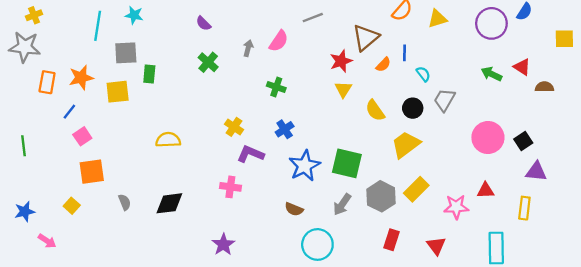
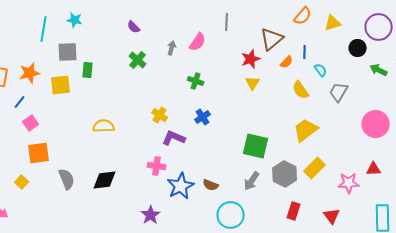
gray line: (313, 18) -> (227, 22), turned -66
black circle: (413, 108) -> (358, 48), moved
yellow semicircle: (375, 110) -> (301, 90), moved
blue star: (305, 166) -> (181, 186), moved
gray semicircle: (125, 202) -> (67, 179), size x1.5

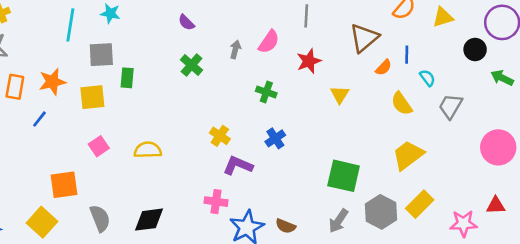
red star: (251, 59) -> (309, 61), moved
pink square: (31, 123) -> (99, 146), moved
yellow square: (22, 182) -> (42, 222), size x1.6

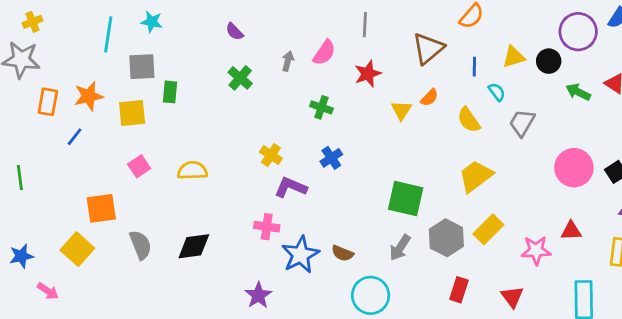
yellow triangle: (443, 17) -> (514, 57), moved
orange semicircle: (384, 68) -> (429, 98), moved

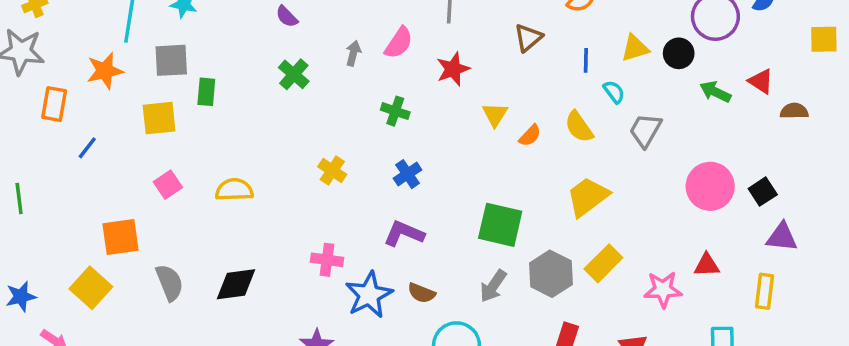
brown triangle: (428, 48) -> (528, 38), size x0.7
orange star: (89, 96) -> (105, 71), moved
orange semicircle: (429, 98) -> (530, 136), moved
purple L-shape: (291, 187) -> (404, 234), moved

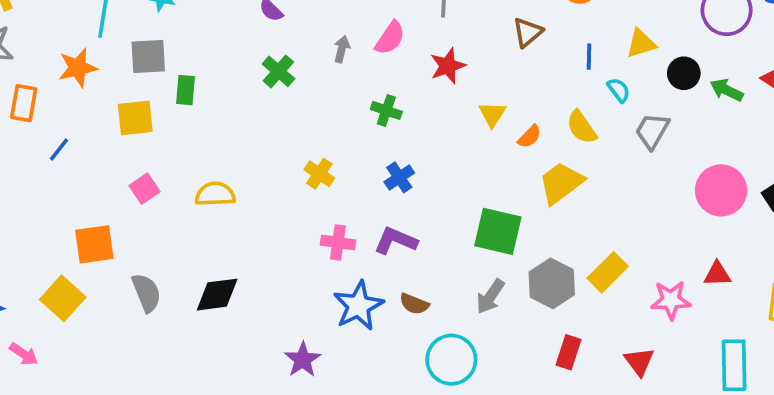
black circle: (679, 53) -> (684, 73), moved
yellow trapezoid: (588, 197) -> (561, 183), moved
pink cross: (327, 260) -> (338, 243), moved

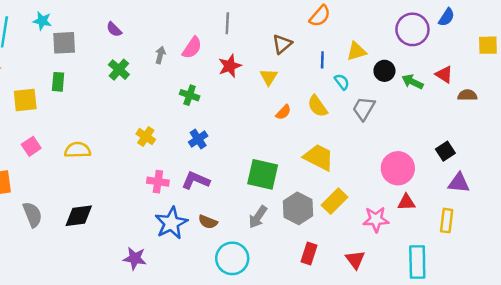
gray square: (148, 57) -> (64, 43), moved
yellow triangle: (492, 114) -> (269, 77), moved
yellow trapezoid: (561, 183) -> (319, 157), moved, turned 64
pink circle: (721, 190) -> (398, 168), moved
purple star: (303, 360) -> (135, 258), turned -30

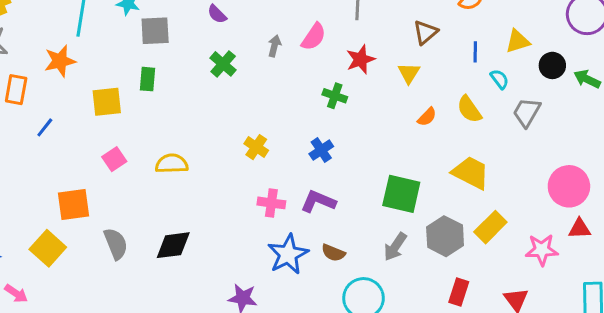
green cross: (190, 95) -> (335, 96), moved

